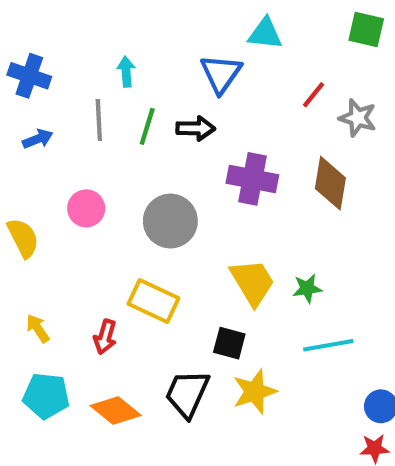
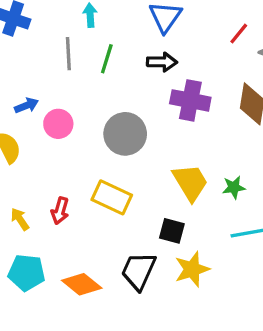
black arrow: (196, 128) -> (162, 62), moved
blue arrow: (38, 139) -> (27, 105), moved
red arrow: (105, 337) -> (60, 211), moved

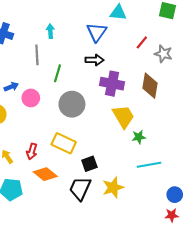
green line: (107, 59) -> (58, 73), moved
yellow trapezoid: (190, 182) -> (123, 116), moved
black square: (172, 231) -> (89, 164), moved, turned -35
orange diamond: (82, 284) -> (45, 174), moved

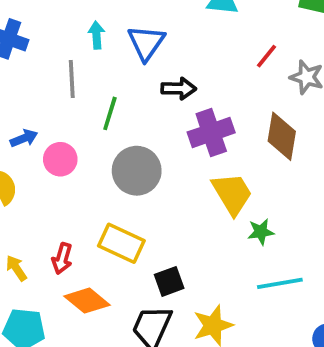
blue triangle: (97, 32) -> (146, 43), moved
purple cross: (112, 84) -> (211, 132), turned -30

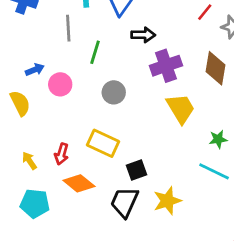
gray circle: (137, 171) -> (114, 92), size x0.7
green star: (261, 232) -> (218, 139), moved
cyan line: (280, 283) -> (214, 171), turned 36

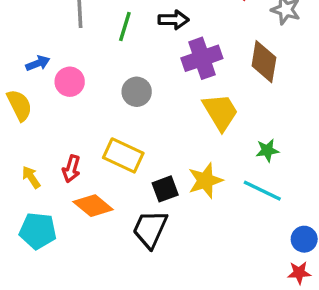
green line: (95, 52) -> (125, 26), moved
yellow star: (167, 201) -> (205, 181), moved

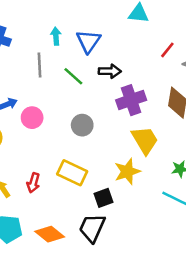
green line: (125, 26) -> (73, 76), turned -65
yellow star: (205, 181) -> (127, 171), moved
orange diamond: (93, 206) -> (50, 234), moved

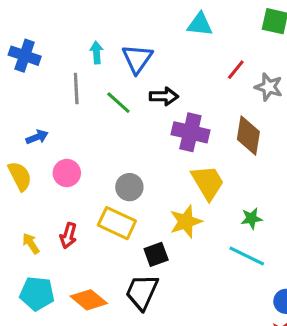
purple cross: (131, 100) -> (190, 132), turned 32
pink circle: (32, 118) -> (67, 173), moved
gray circle: (82, 125) -> (129, 187), moved

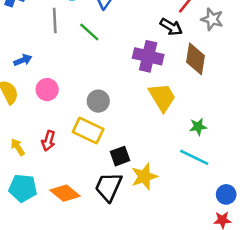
black arrow: (164, 96) -> (171, 27), moved, turned 30
yellow star: (186, 222) -> (144, 177), moved

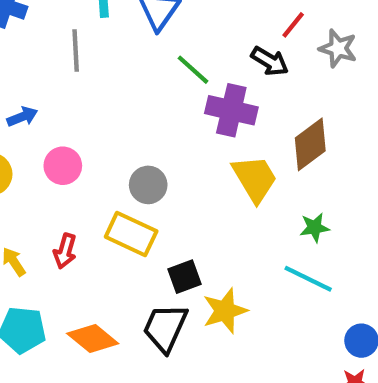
green line: (89, 32) -> (193, 70), moved
brown diamond: (195, 59) -> (310, 144), moved, turned 44

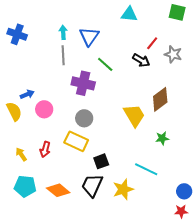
gray line: (76, 51) -> (63, 55), moved
purple cross: (231, 110) -> (83, 83), moved
blue arrow: (22, 117) -> (27, 94), moved
cyan line: (308, 279) -> (146, 169), moved
yellow star: (225, 311) -> (123, 189), moved

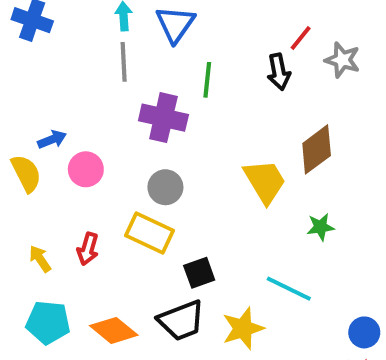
black arrow: (141, 60) -> (279, 72), turned 48
green line: (105, 64) -> (207, 80), turned 54
black trapezoid: (92, 185) -> (181, 320), turned -135

